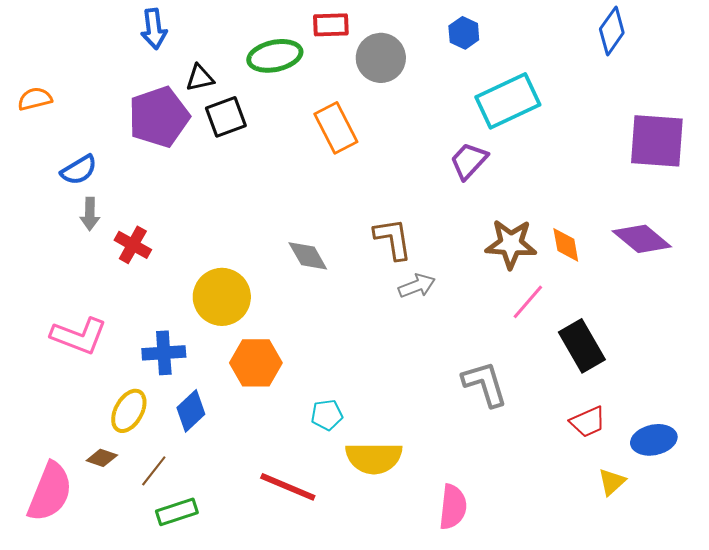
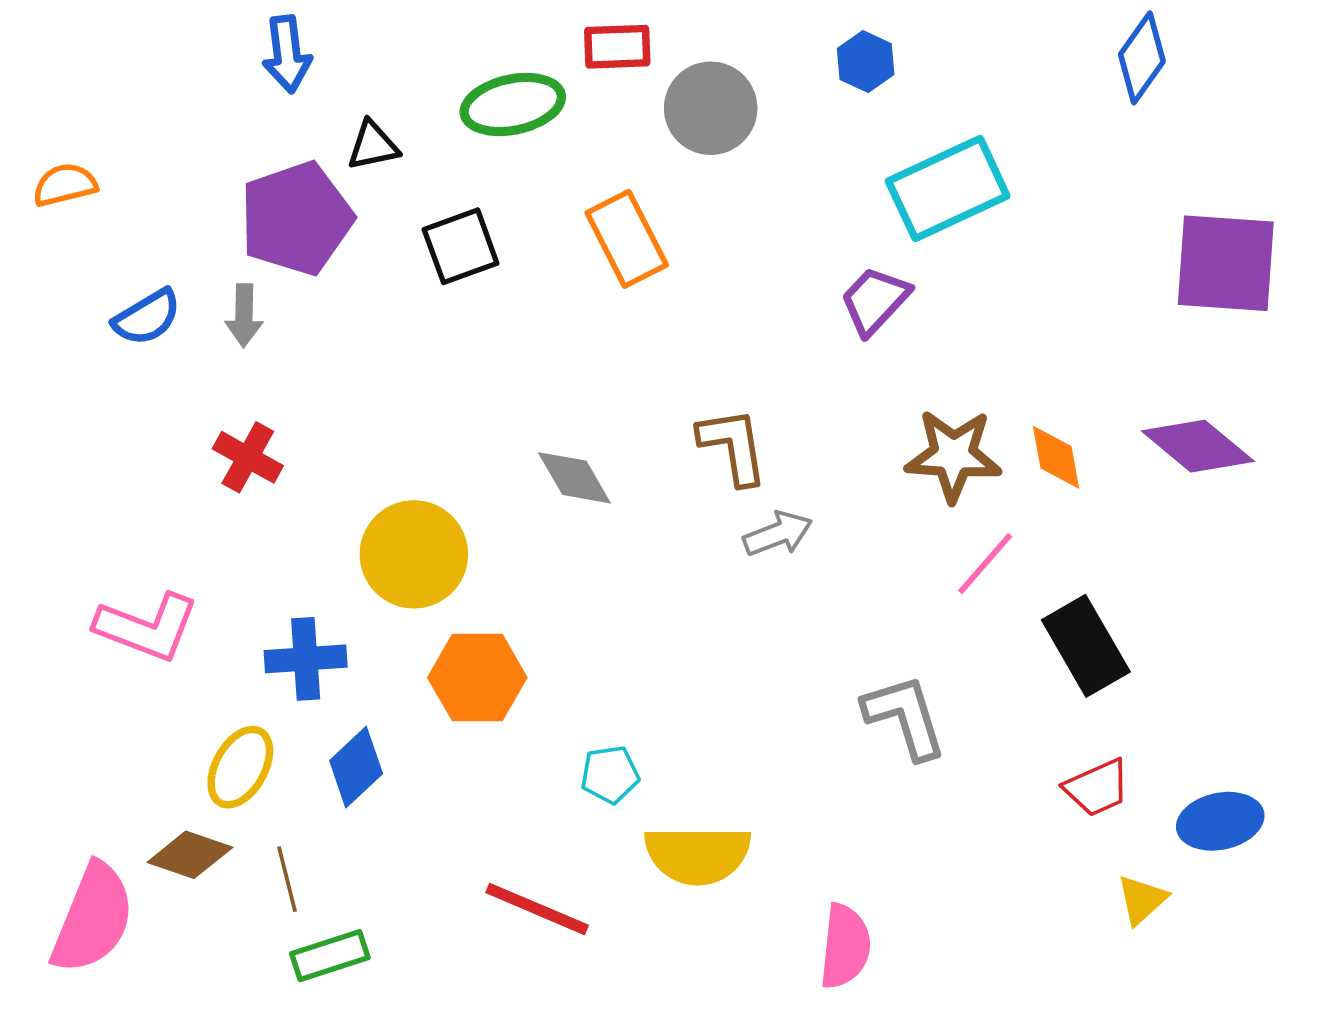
black square: (226, 117) -> (461, 246), moved
gray arrow: (90, 214) -> (244, 315), moved
brown diamond: (102, 458) -> (190, 855), size x1.4
brown line: (154, 471) -> (287, 879), turned -52

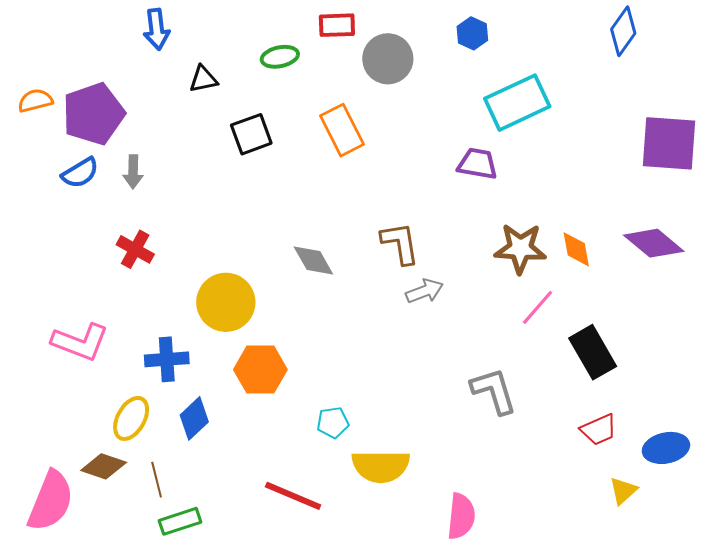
green ellipse: (513, 105) -> (280, 57), size x0.7
purple pentagon: (296, 218) -> (93, 114), moved
purple trapezoid: (875, 300) -> (477, 164), turned 57

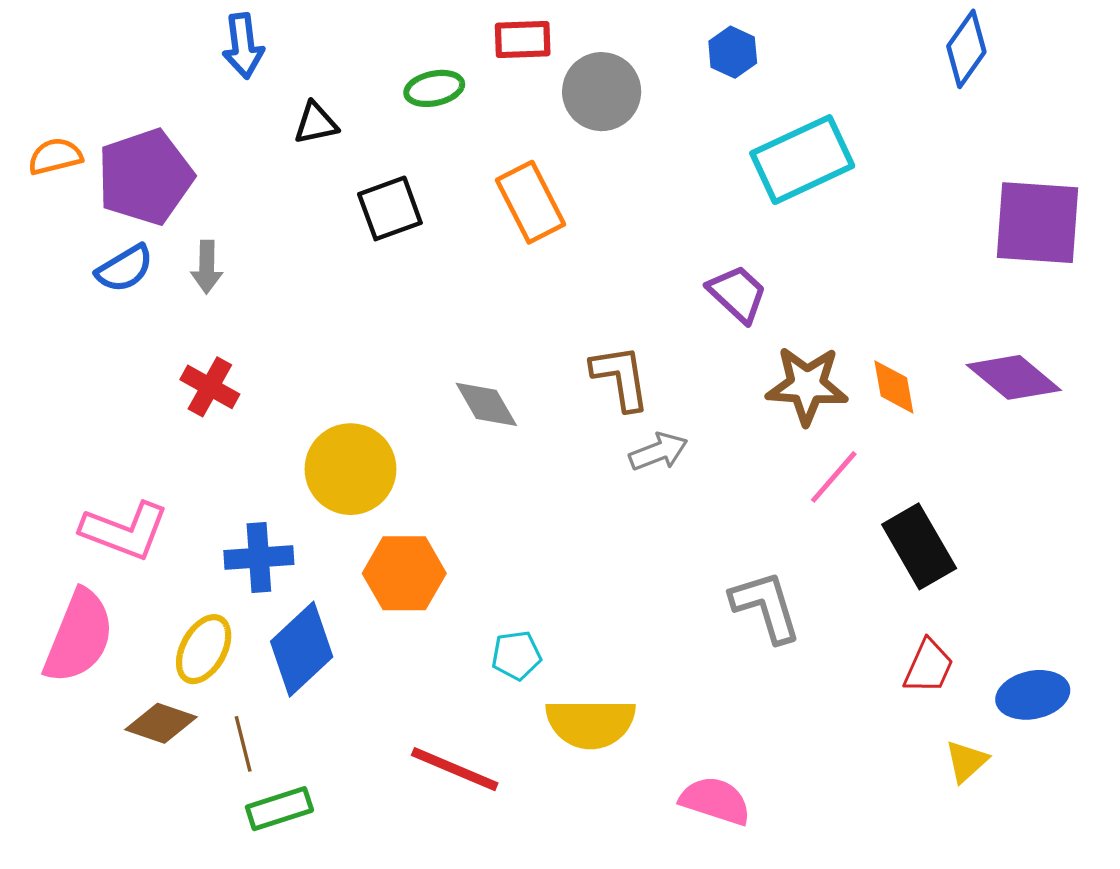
purple trapezoid: (477, 164) -> (737, 294), moved, turned 33
blue diamond: (194, 418) -> (302, 649), size x1.4
red trapezoid: (599, 430) -> (929, 666), turned -42
pink semicircle: (51, 501) -> (79, 636), moved
pink semicircle: (461, 516) -> (715, 801), turned -78

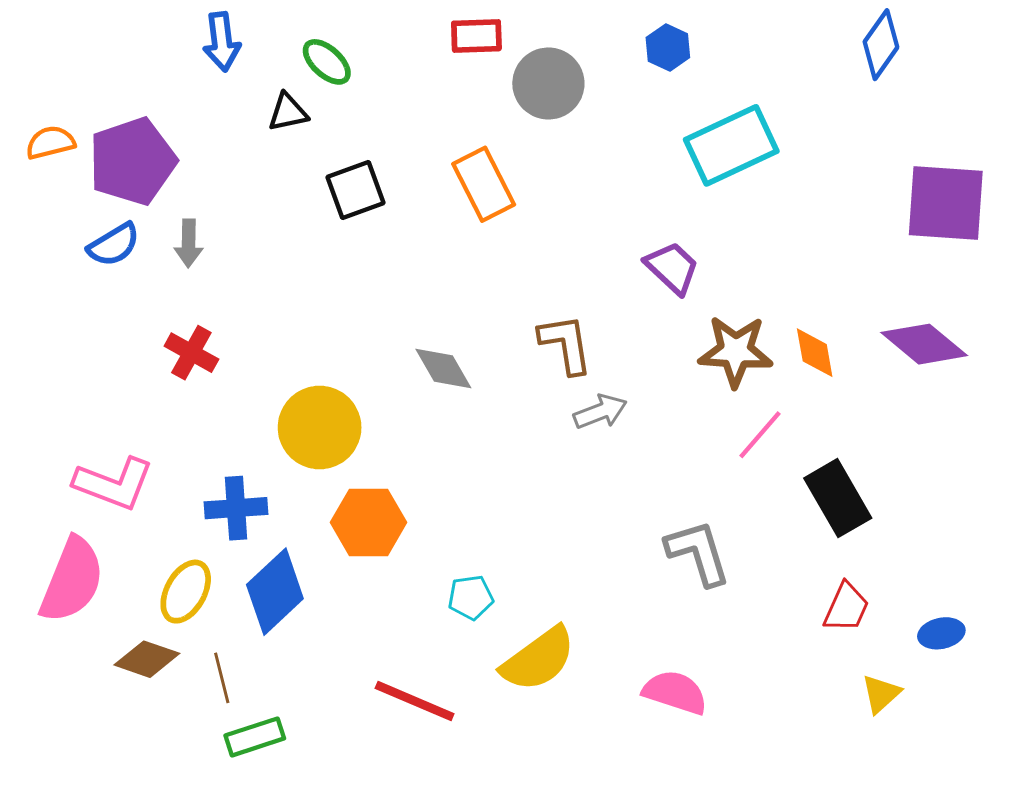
green ellipse: (434, 88) -> (327, 62), moved, turned 54
blue ellipse: (1033, 695) -> (941, 633), size x0.7
yellow semicircle: (591, 723) -> (538, 659), turned -36
pink semicircle: (715, 801) -> (675, 692), moved

